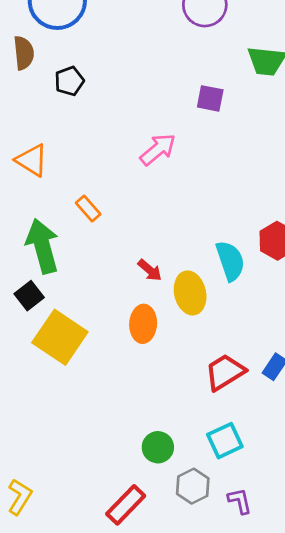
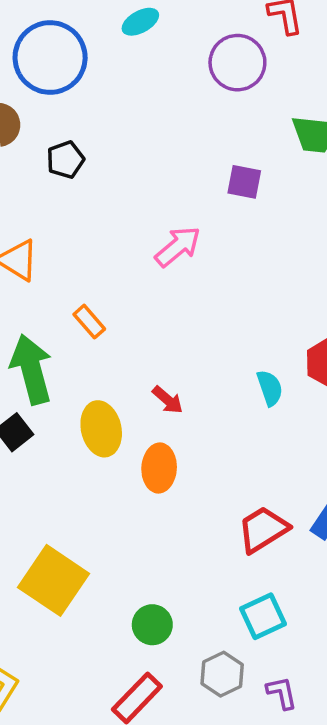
cyan semicircle: (230, 261) -> (270, 388), size x0.7
yellow ellipse: (190, 293) -> (101, 429), moved
yellow square: (60, 337) -> (53, 580), moved
green circle: (158, 447) -> (152, 625), moved

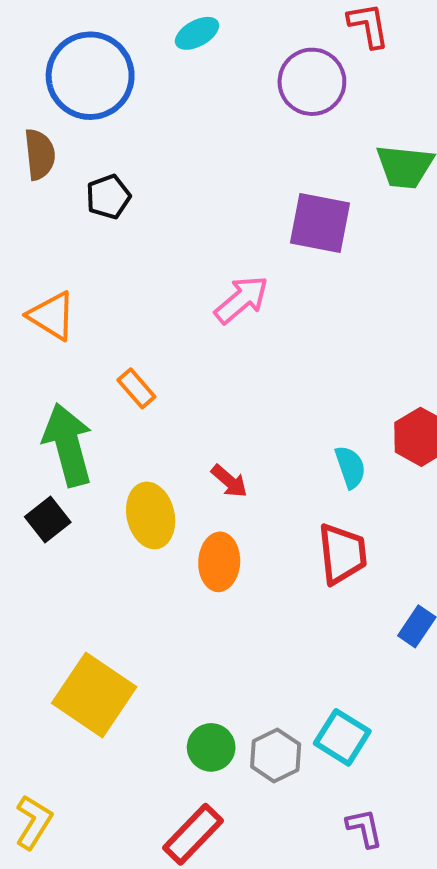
purple square: (244, 182) -> (320, 223), size x1.5
red trapezoid: (263, 529) -> (342, 554), moved, turned 116
cyan square: (263, 616) -> (342, 737), turned -33
gray hexagon: (222, 674) -> (276, 755), moved

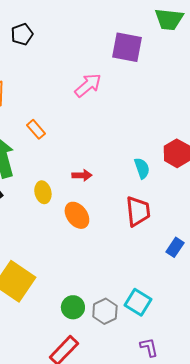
red arrow: (229, 481) -> (82, 175), turned -42
yellow ellipse: (151, 515) -> (43, 192), size x0.7
orange ellipse: (219, 562) -> (77, 215), turned -40

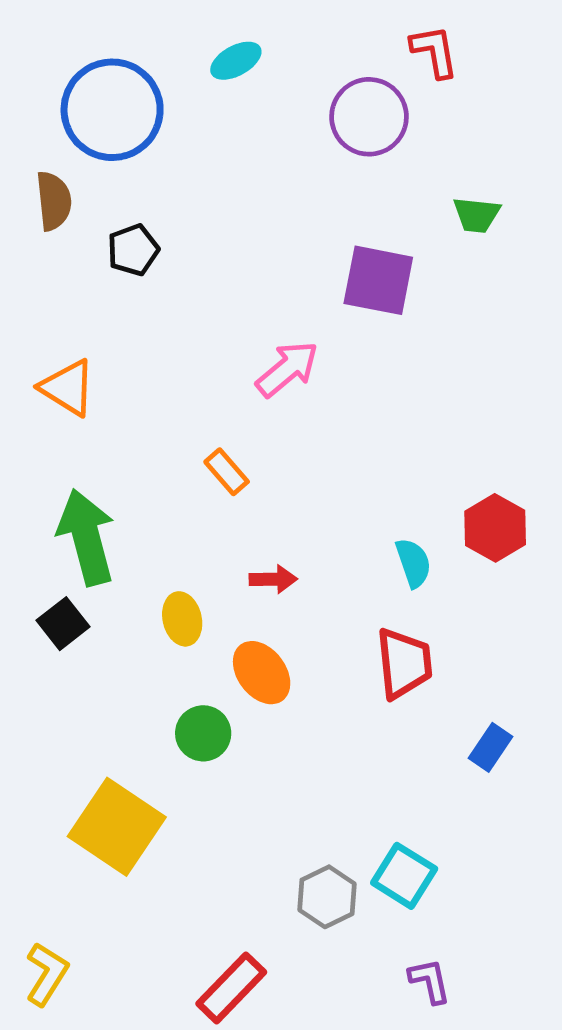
green trapezoid: (169, 19) -> (476, 215), size x0.7
orange rectangle: (36, 129) -> (227, 472), moved
green circle: (73, 307) -> (203, 733), moved

